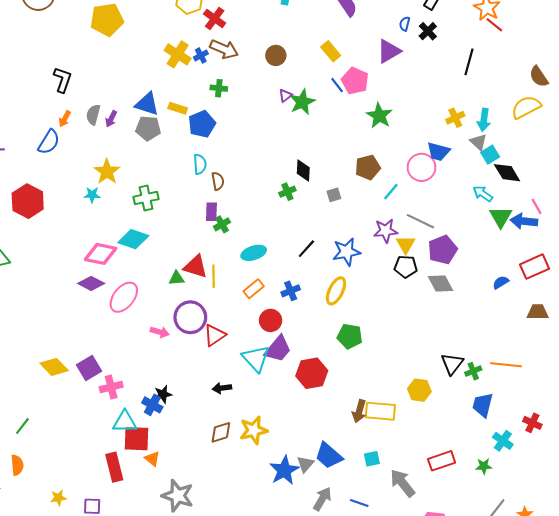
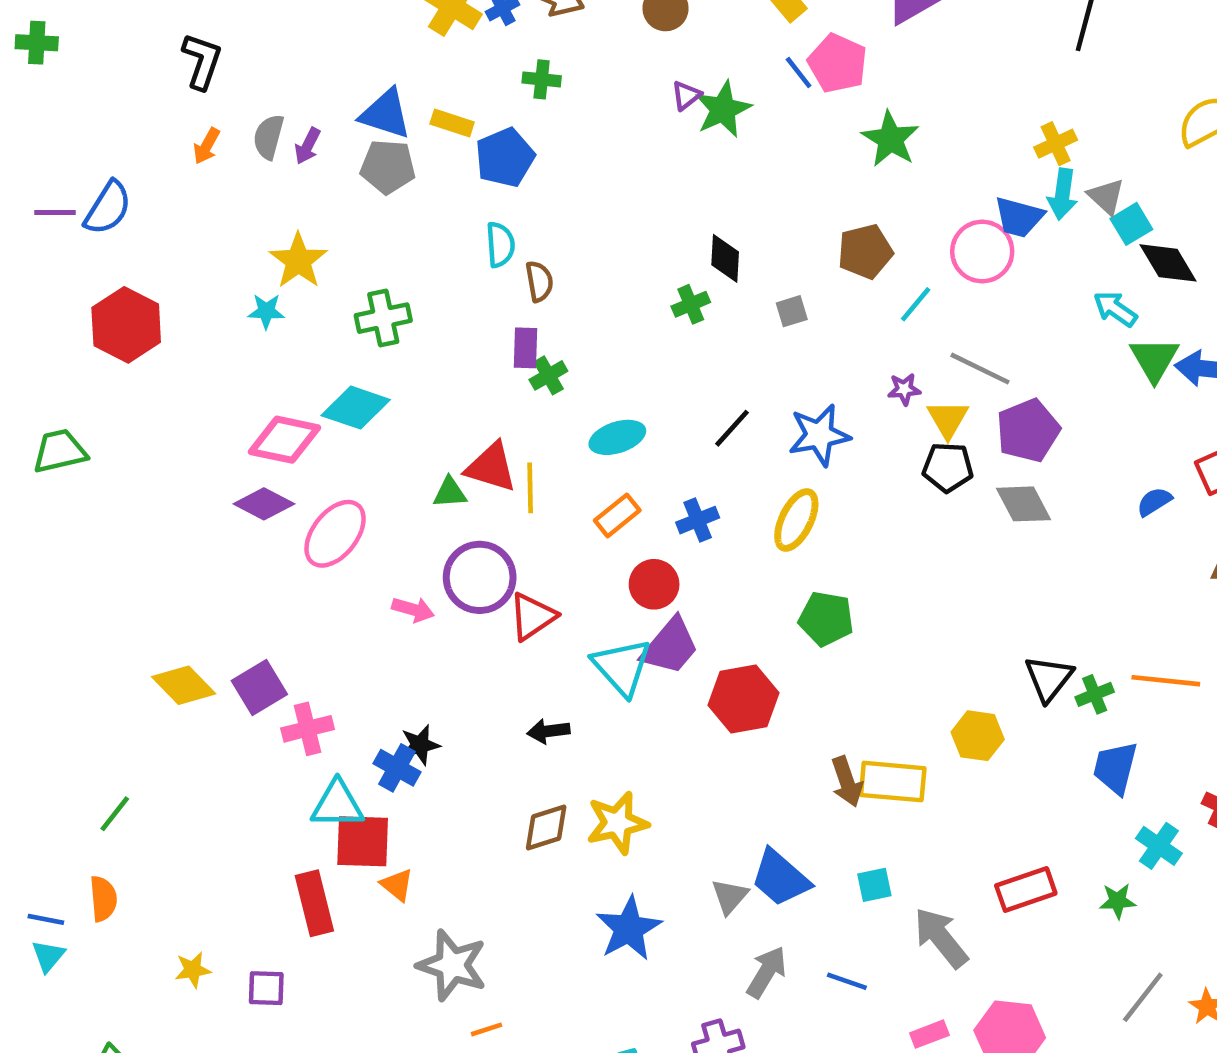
cyan arrow: (484, 120) -> (1063, 194), moved
blue semicircle: (49, 142) -> (108, 208), moved
purple star: (386, 231) -> (904, 389), size x0.6
brown arrow: (359, 411) -> (847, 782), turned -35
blue star: (284, 470) -> (629, 928), moved

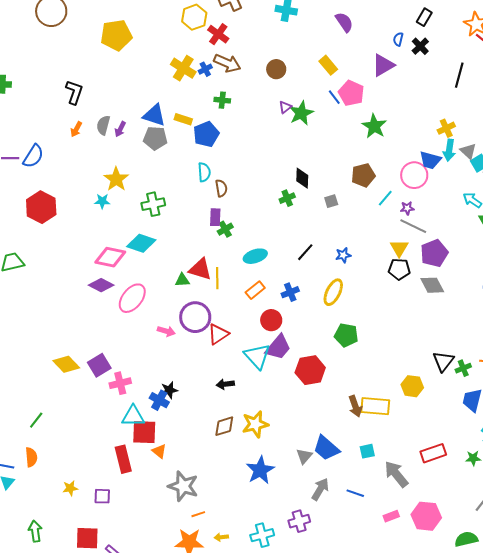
purple star: (904, 389) -> (407, 208), moved
blue star: (819, 435) -> (343, 255), size x0.6

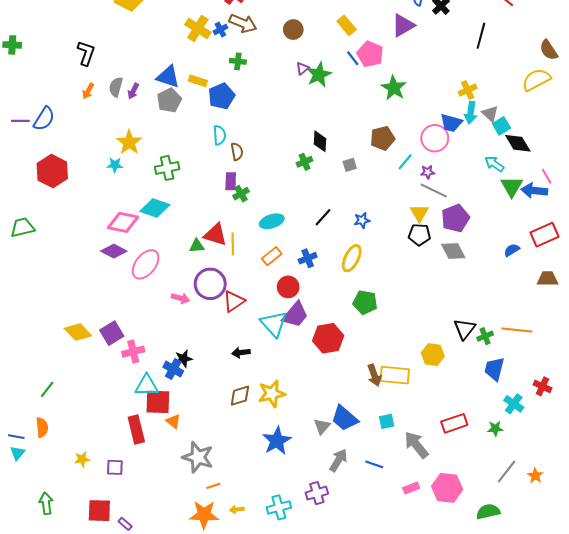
gray pentagon: (155, 138) -> (169, 100), turned -30

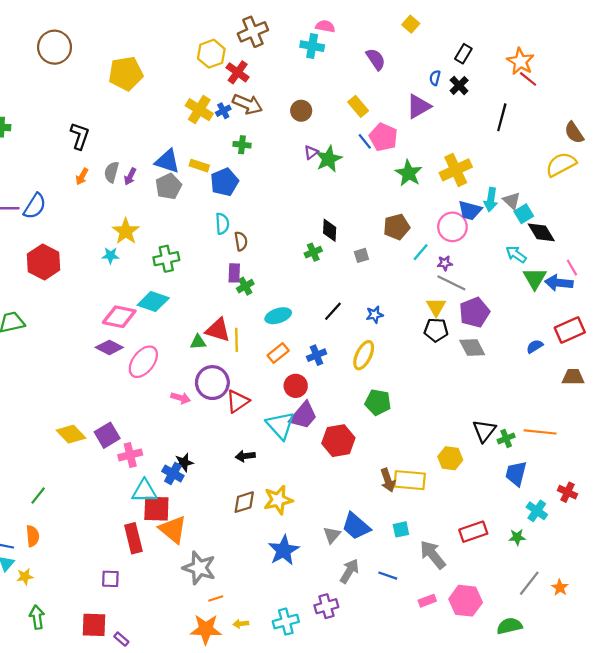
yellow cross: (468, 90) -> (456, 170), moved, size x1.6
orange triangle: (173, 421) -> (173, 529), size x1.8
yellow star: (82, 459) -> (25, 577), moved

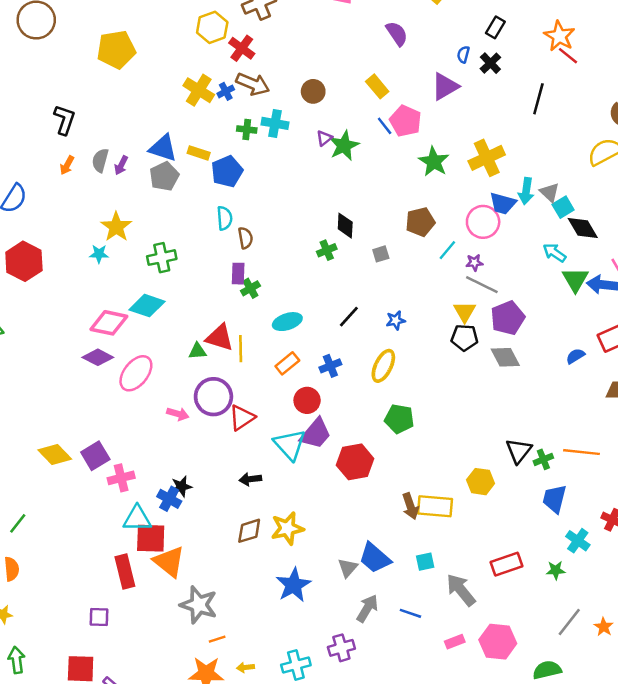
cyan cross: (312, 46) -> (275, 123), moved

